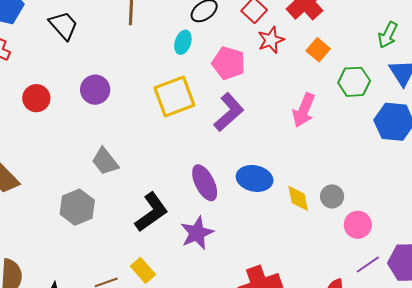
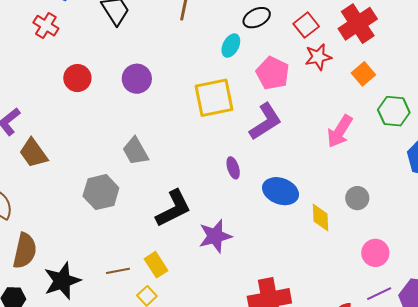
purple ellipse: (205, 183) -> (233, 168), moved, size x0.6
gray circle: (332, 196) -> (357, 198), moved

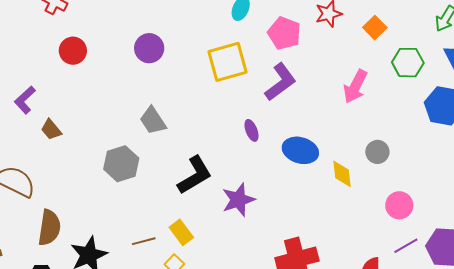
red circle: (77, 78) -> (73, 51), moved
brown trapezoid: (33, 153) -> (51, 130), size x0.7

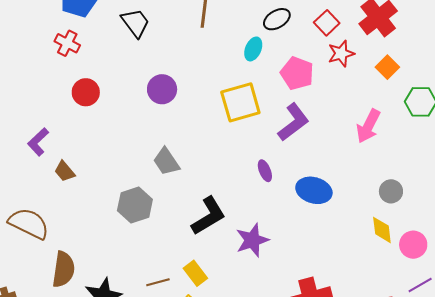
yellow diamond: (342, 174) -> (382, 230), moved

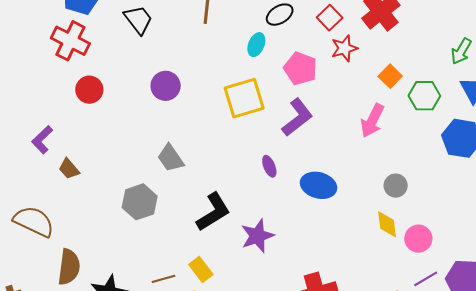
red cross: (67, 43) -> (70, 41), size x1.5
orange square: (387, 67) -> (390, 76), moved

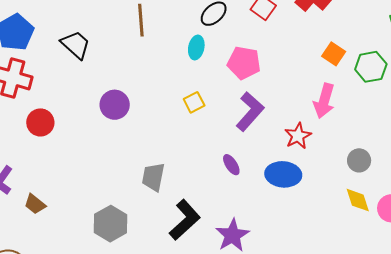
red star: (344, 48) -> (298, 136), moved
yellow square: (244, 98) -> (194, 102), size x0.5
gray trapezoid: (171, 158) -> (153, 177), moved, turned 56

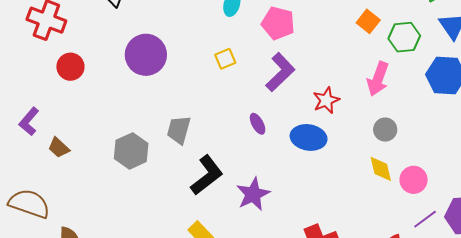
pink arrow: (324, 101) -> (378, 79), moved
purple circle: (115, 105) -> (146, 55), size x1.4
gray hexagon: (110, 224) -> (131, 151), moved

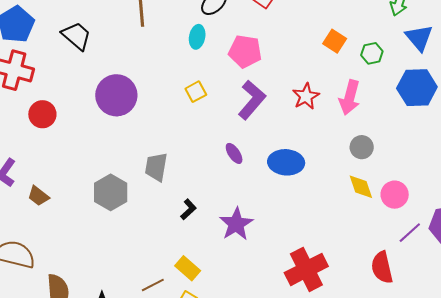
green hexagon: (404, 37) -> (372, 53), size x0.7
red star: (326, 100) -> (306, 96), moved
black L-shape: (207, 175) -> (188, 209), size x0.5

